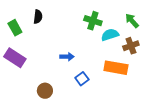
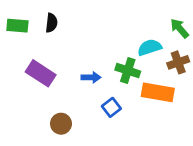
green cross: (93, 21) -> (128, 71), moved
green rectangle: (15, 28) -> (17, 26), moved, turned -56
purple rectangle: (15, 58) -> (41, 73), moved

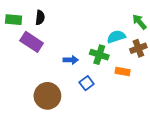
purple rectangle: (41, 73) -> (32, 42), moved
orange rectangle: (158, 92) -> (123, 72), size x0.6
brown circle: (61, 124) -> (47, 96), size x1.6

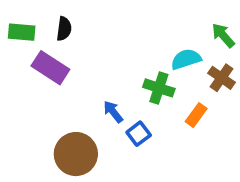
brown cross: (138, 48) -> (222, 78), turned -35
blue arrow: (71, 60) -> (113, 112), moved, turned -128
orange rectangle: (123, 72) -> (196, 115), turned -64

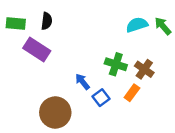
cyan semicircle: (186, 59) -> (137, 25), moved
brown cross: (222, 78) -> (144, 69), moved
orange rectangle: (196, 115) -> (132, 93), moved

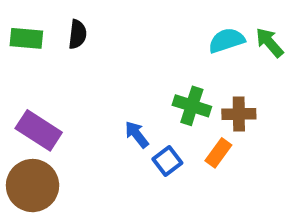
purple rectangle: (37, 49) -> (39, 130), moved
brown cross: (144, 69) -> (239, 114), turned -36
brown circle: (55, 112) -> (33, 186), moved

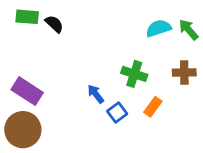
black semicircle: (77, 34) -> (54, 24), turned -54
green rectangle: (26, 38) -> (27, 17), moved
brown cross: (239, 114) -> (184, 73), moved

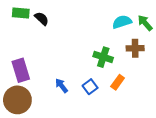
brown cross: (184, 73) -> (135, 48), moved
purple rectangle: (27, 91) -> (21, 70), turned 40
blue arrow: (96, 94) -> (61, 86), moved

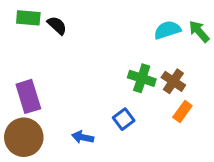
brown cross: (135, 48) -> (173, 81), moved, turned 35
orange rectangle: (118, 82) -> (182, 112), moved
blue arrow: (61, 86) -> (83, 137), moved, turned -40

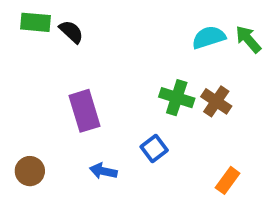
purple rectangle: (28, 96) -> (84, 111), moved
orange rectangle: (182, 112) -> (228, 180), moved
brown circle: (24, 137) -> (30, 171), size x0.6

